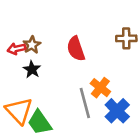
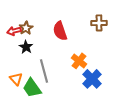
gray line: (85, 103) -> (44, 71), moved
orange triangle: (19, 111) -> (16, 79), size x0.6

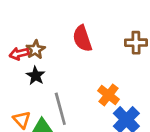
red semicircle: (60, 31) -> (82, 39), moved

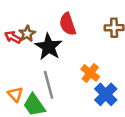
red arrow: (19, 54) -> (13, 37), turned 42
black star: (36, 76) -> (49, 47), moved, size x1.6

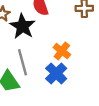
blue cross: (106, 94) -> (56, 73), moved

